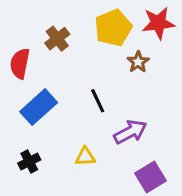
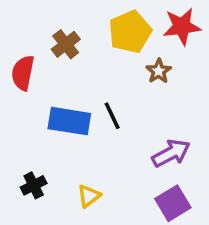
blue rectangle: (39, 107) -> (69, 121), moved, turned 51
purple arrow: (130, 132) -> (171, 153), moved
yellow triangle: (85, 157) -> (89, 196), moved, turned -35

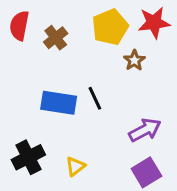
red semicircle: (23, 73) -> (19, 26), moved
black cross: (34, 185) -> (28, 157), size x1.5

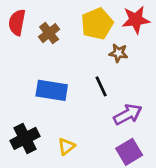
brown star: (134, 60) -> (118, 53), turned -30
black line: (95, 98) -> (101, 86), moved

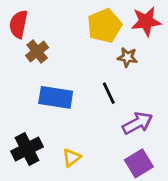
brown cross: (49, 33) -> (37, 52), moved

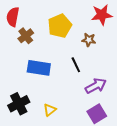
yellow pentagon: (104, 26) -> (60, 26), moved

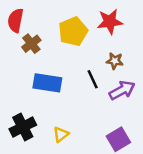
red star: (102, 15) -> (110, 22), moved
brown star: (89, 40) -> (115, 61), moved
purple arrow: (96, 86) -> (122, 90), moved

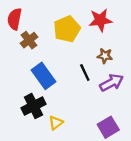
blue rectangle: (47, 83) -> (44, 76), turned 45
black cross: (23, 127) -> (33, 106), moved

